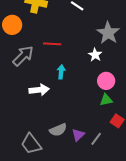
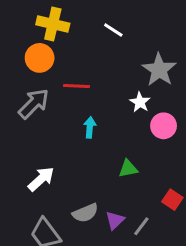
orange circle: (12, 25) -> (40, 58), moved
pink circle: (106, 81) -> (164, 126), moved
white arrow: (39, 90) -> (41, 179), moved, turned -36
green triangle: (106, 100) -> (128, 169), moved

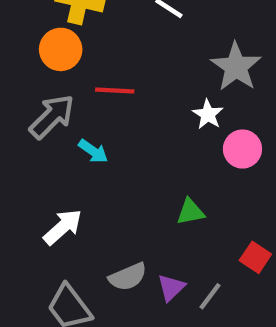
cyan arrow: (90, 127) -> (93, 151), moved, turned 120

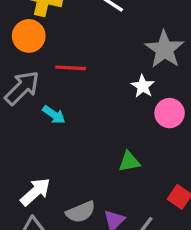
white arrow: (63, 227) -> (35, 192), moved

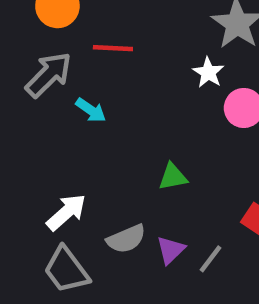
green triangle: (129, 162) -> (173, 177), moved

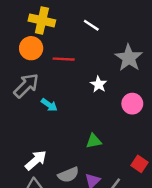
red line: (113, 48) -> (64, 59), moved
white star: (208, 72) -> (99, 84), moved

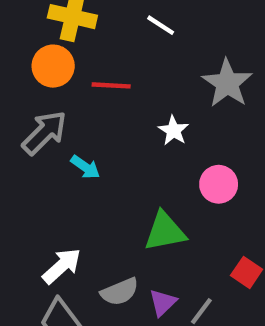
pink circle: (132, 104) -> (219, 184), moved
green triangle: (94, 141) -> (165, 232), size x1.5

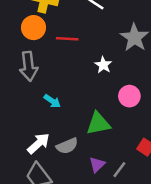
gray arrow: (45, 133) -> (29, 66), turned 128
cyan arrow: (85, 167) -> (52, 101), moved
gray semicircle: (120, 292) -> (67, 146), moved

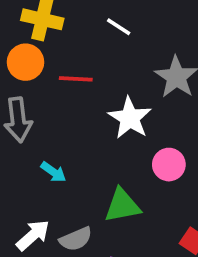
white star: (103, 65) -> (130, 118), size x1.6

